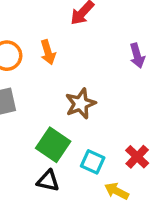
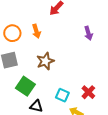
brown star: (81, 104) -> (45, 61), moved
green square: (53, 145) -> (25, 86), moved

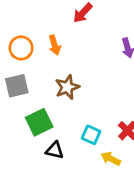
green square: (25, 86) -> (39, 122), turned 30

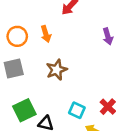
green square: (39, 122) -> (24, 110), moved

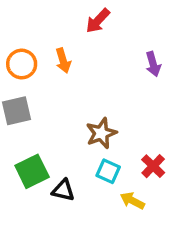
brown star: (57, 70) -> (101, 133), moved

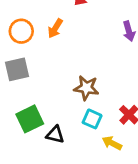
orange arrow: (63, 61) -> (55, 28), turned 48
brown star: (101, 133) -> (86, 88), turned 30

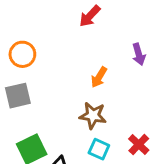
orange arrow: (55, 28) -> (99, 77), moved

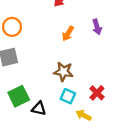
orange arrow: (99, 77) -> (68, 34), moved

